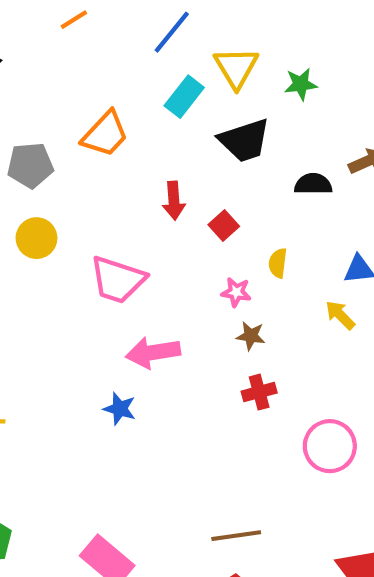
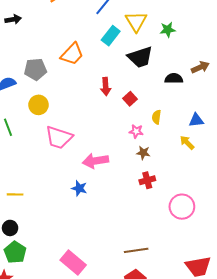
pink trapezoid: (118, 280) -> (59, 137), moved

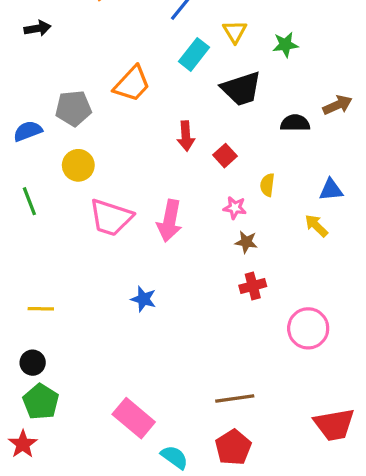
yellow triangle: (136, 21) -> (235, 32), size x0.7
pink arrow: (95, 161) -> (170, 221), moved, turned -70

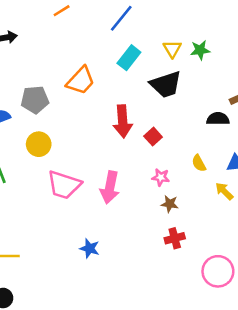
yellow triangle: (235, 32) -> (172, 49), moved
black semicircle: (295, 123) -> (218, 119), moved
red arrow: (186, 136) -> (123, 121), size x1.4
yellow semicircle: (267, 185) -> (199, 163), moved, turned -36

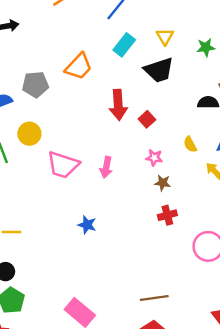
green star: (200, 50) -> (206, 47), moved
yellow circle: (39, 144) -> (29, 134), moved
pink arrow: (110, 187) -> (106, 167), size x0.7

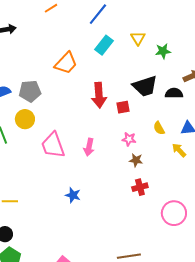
green star: (206, 47) -> (163, 51), moved
black trapezoid: (159, 70) -> (145, 86), moved
gray pentagon: (35, 84) -> (30, 91), moved
red square: (147, 119) -> (123, 107), turned 32
pink trapezoid: (63, 165) -> (53, 145), turned 52

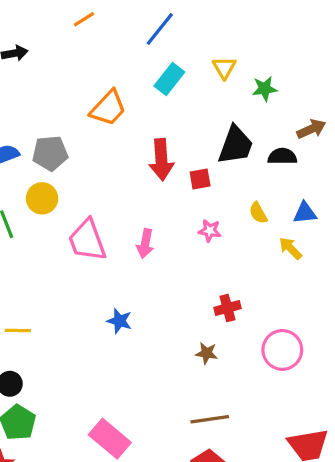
black trapezoid: (145, 86) -> (236, 145), turned -52
brown star: (136, 160) -> (207, 353), moved

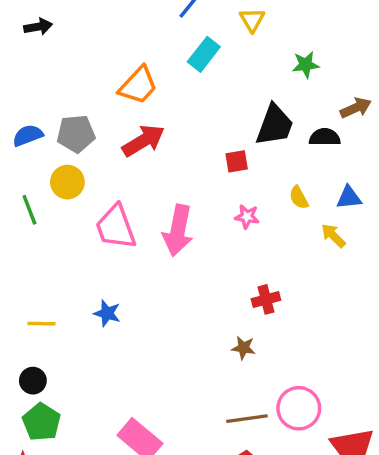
yellow triangle: (224, 68) -> (252, 20), moved
red arrow: (161, 160) -> (143, 141), moved, turned -117
pink arrow: (145, 243) -> (178, 230), size x1.6
blue star: (119, 321) -> (107, 313), moved
pink circle: (282, 350) -> (299, 408), moved

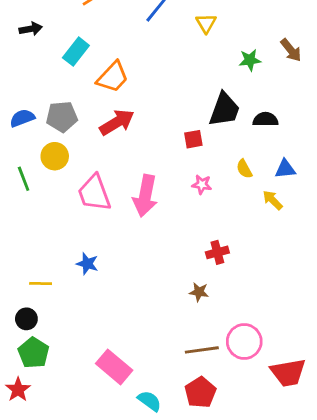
cyan rectangle: (204, 54) -> (76, 52), moved
brown arrow: (356, 108) -> (291, 50), moved, turned 75
yellow line: (42, 324) -> (41, 284), moved

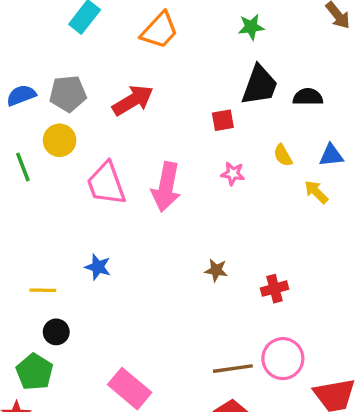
green star: (250, 60) -> (251, 27), moved
orange trapezoid: (113, 77) -> (160, 30), moved
red cross: (217, 252) -> (275, 289), moved
brown star: (199, 292) -> (216, 270), moved
black circle: (26, 319) -> (56, 332), moved

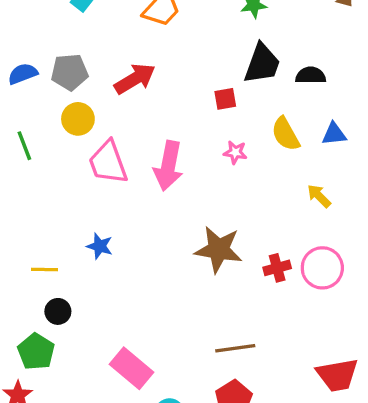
yellow circle: (60, 140) -> (78, 119), moved
yellow semicircle: (283, 155) -> (286, 134), size x1.5
yellow arrow: (316, 192) -> (319, 196), moved
brown star: (216, 270) -> (219, 249), size x2.0
pink circle: (283, 359) -> (322, 268), moved

